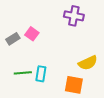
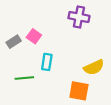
cyan rectangle: (41, 74) -> (47, 62), moved

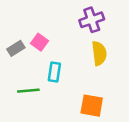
purple cross: (79, 17) -> (92, 20), turned -30
yellow semicircle: (94, 67) -> (99, 53), moved, turned -72

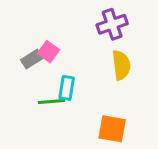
gray rectangle: (16, 48) -> (32, 59), moved
green line: (28, 91) -> (52, 102), moved

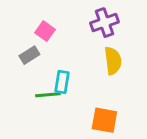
pink square: (48, 52) -> (45, 31), moved

